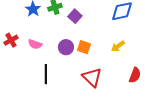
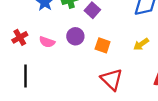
purple circle: (66, 47) -> (75, 36), moved
black line: (46, 74) -> (25, 76), moved

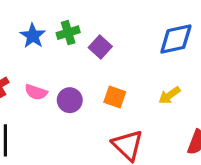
purple circle: (75, 36) -> (70, 100), moved

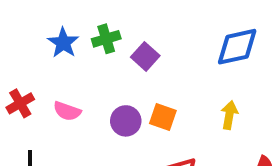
yellow arrow: (169, 95) -> (229, 115), turned 135
purple circle: (70, 100) -> (126, 121), moved

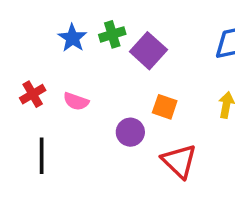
purple square: (145, 56) -> (148, 51), size x1.4
purple circle: (126, 121) -> (130, 132), moved

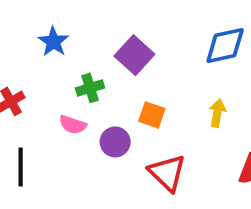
green cross: (112, 34) -> (90, 88), moved
pink semicircle: (76, 101) -> (73, 125), moved

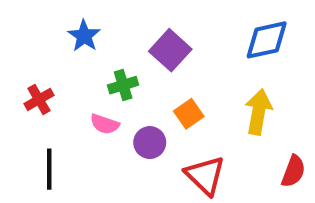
yellow arrow: (217, 113) -> (258, 112), size x1.5
orange square: (152, 115) -> (189, 114), turned 36

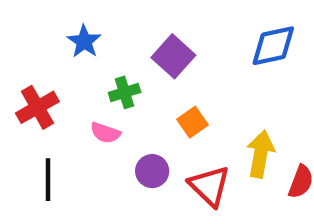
red cross: (39, 99) -> (37, 107), size x1.4
yellow arrow: (258, 112) -> (260, 154), moved
purple circle: (150, 143) -> (152, 171), moved

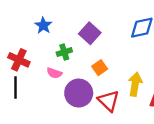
red cross: (37, 107) -> (19, 60), turned -35
purple circle: (152, 171) -> (79, 93), size x1.6
black line: (48, 180) -> (16, 87), moved

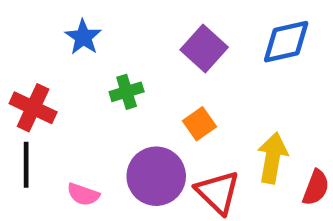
purple square: (90, 33) -> (204, 48), moved
pink semicircle: (54, 73) -> (83, 194), moved

